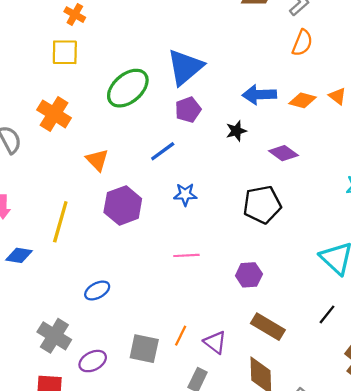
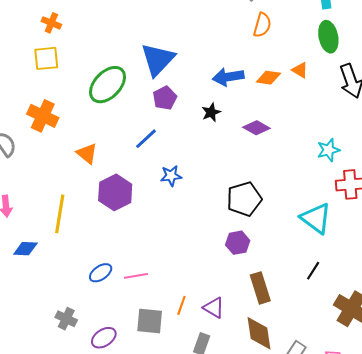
black pentagon: (262, 205) -> (244, 199), moved
pink line: (186, 255) -> (136, 276), moved
brown rectangle: (268, 327) -> (260, 288), turned 48
gray cross: (54, 336) -> (66, 319), size x0.7

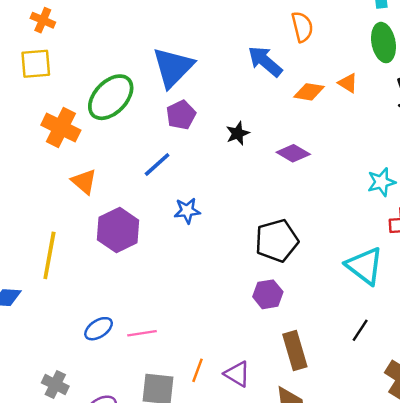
orange semicircle: (262, 25) -> (302, 27), turned -30
blue arrow: (228, 77) -> (265, 61), moved, turned 48
orange cross: (43, 116) -> (61, 128), moved

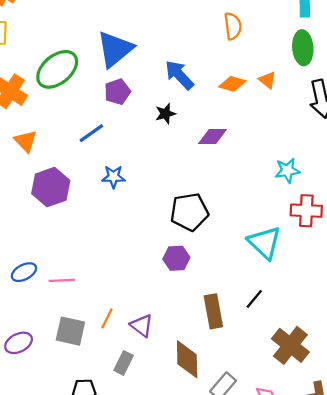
blue arrow: (265, 61) -> (179, 75), moved
purple diamond: (293, 153) -> (213, 136), turned -36
brown rectangle: (295, 350) -> (213, 311), moved

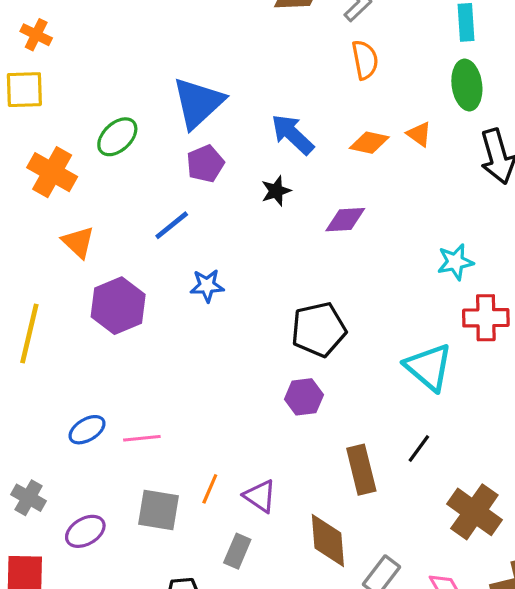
green ellipse: (57, 69) -> (117, 137), size x0.7

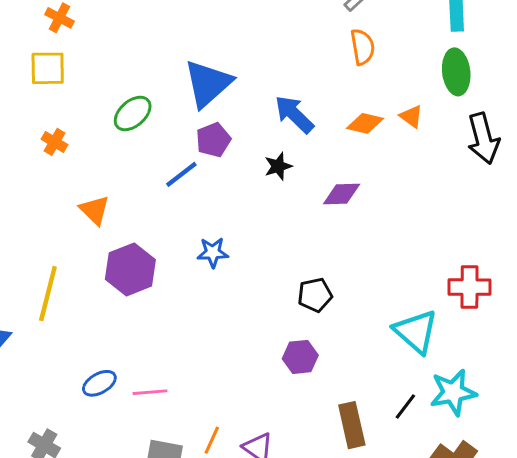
orange cross: (52, 172) -> (54, 142), moved, size x0.6
blue line: (172, 225) -> (181, 174), moved
cyan star: (455, 262) -> (453, 392), moved, size x1.4
black pentagon: (319, 329) -> (315, 295), size x0.7

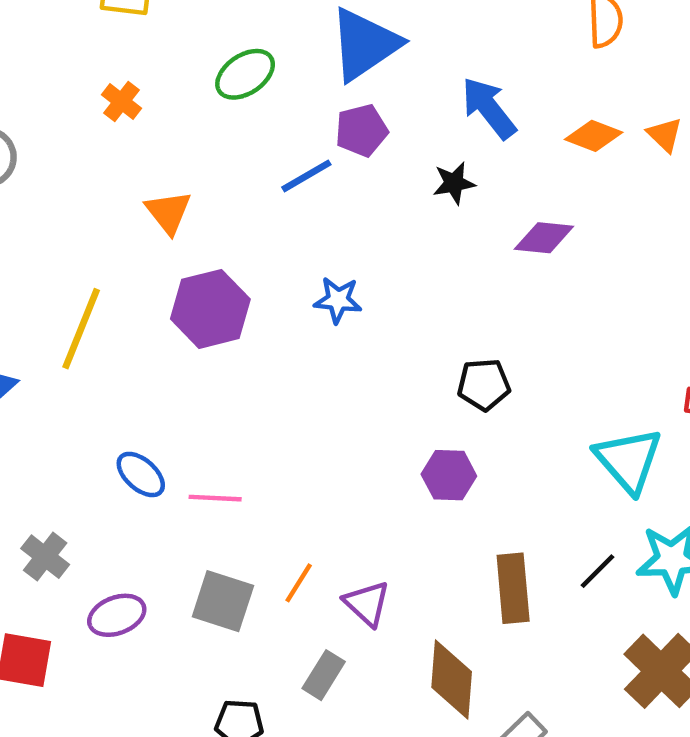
blue ellipse: (99, 383) -> (141, 474), turned 64

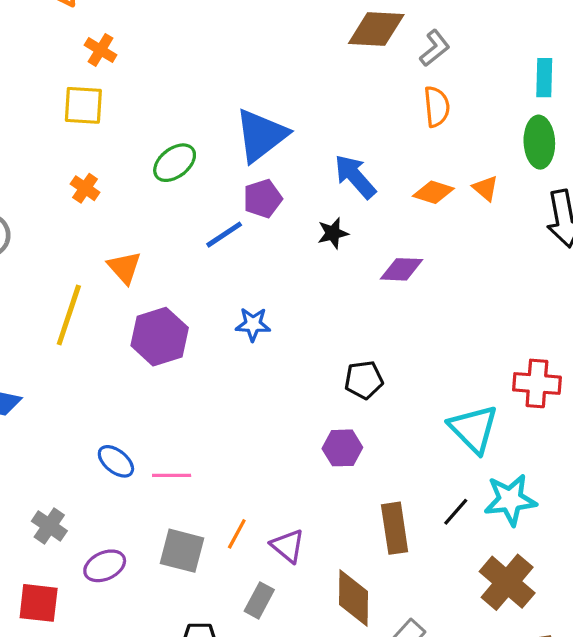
yellow line: (81, 329) -> (69, 315), moved

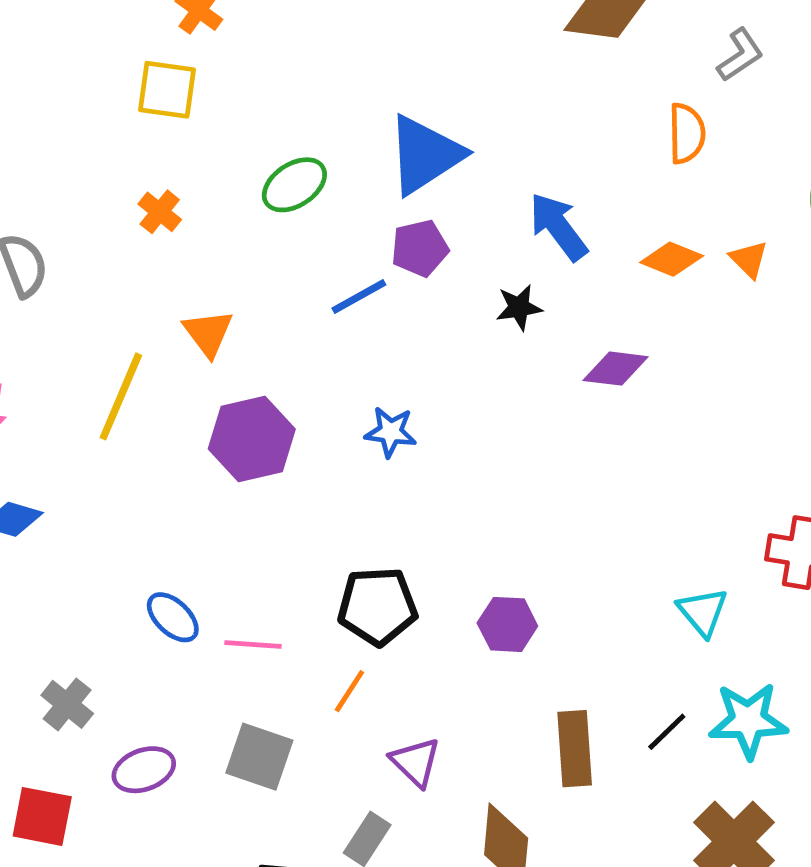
gray L-shape: (435, 48) -> (740, 55), moved
black pentagon: (364, 380) -> (377, 606), moved, size x1.4
cyan triangle: (473, 429) -> (703, 612), size x0.7
orange line: (237, 534) -> (349, 691), moved

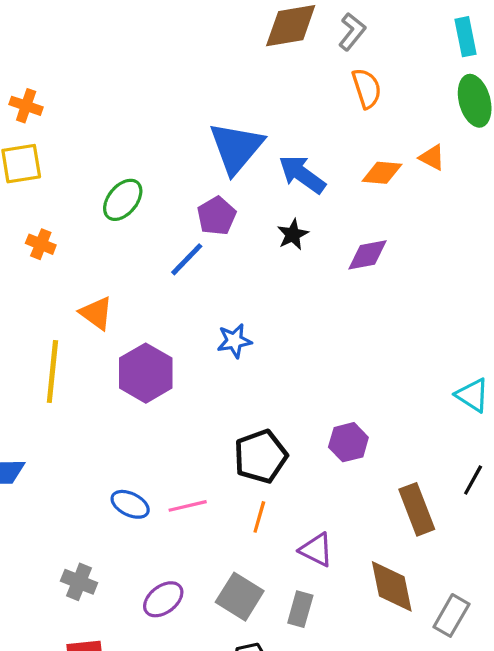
gray L-shape: (740, 55) -> (352, 32), moved
blue triangle: (425, 155) -> (236, 148), moved
gray square: (259, 757) -> (240, 597), moved, turned 30
purple ellipse: (144, 770) -> (163, 599), moved

